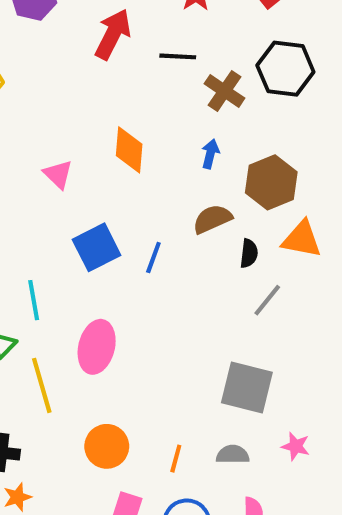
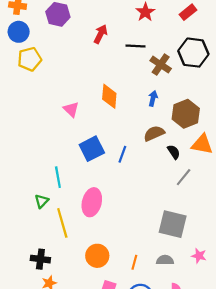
red arrow: (113, 34) -> (101, 34), size x0.7
black semicircle: (249, 253) -> (174, 152), turned -40

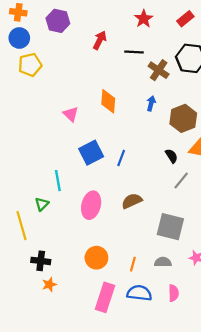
brown semicircle: (154, 133) -> (132, 201), moved
yellow line: (62, 223) -> (21, 226), moved

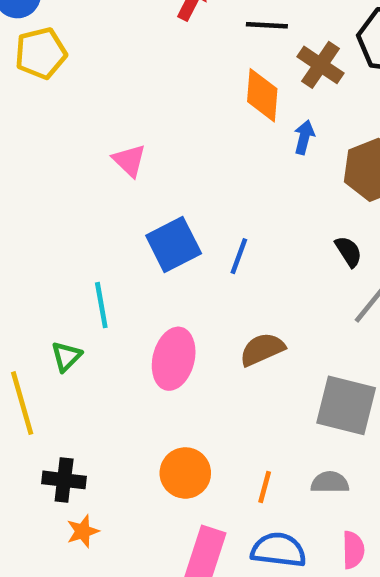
orange diamond: (108, 101) -> (262, 95), moved

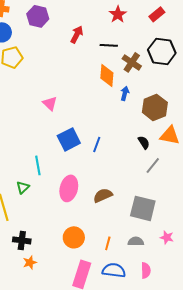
brown semicircle: (262, 349) -> (103, 195), moved

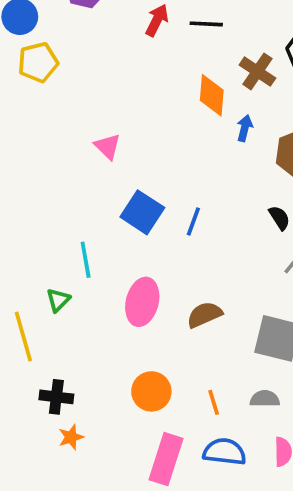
black line: (109, 45) -> (206, 24), moved
blue square: (69, 139) -> (142, 212), turned -30
orange line: (108, 243) -> (214, 402), turned -32

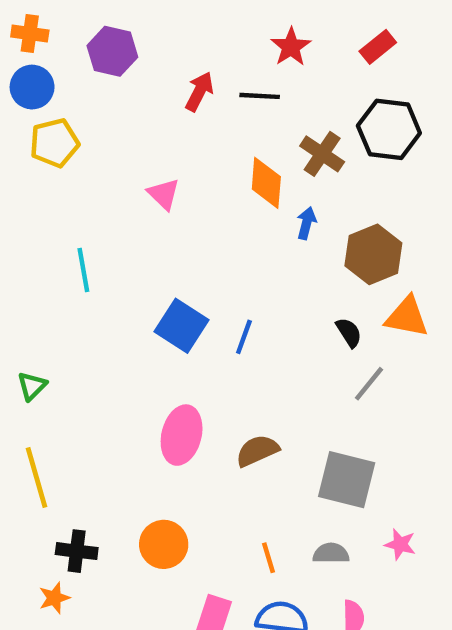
pink triangle: (108, 146) -> (164, 194), moved
cyan line: (86, 260) -> (83, 270), moved
green triangle: (58, 300) -> (32, 386), moved
orange circle: (151, 391) -> (164, 544), moved
orange star: (71, 437) -> (54, 598), moved

